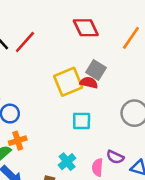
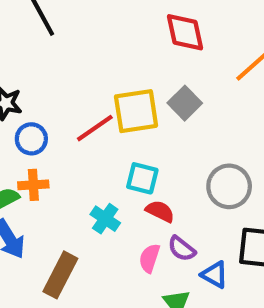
red line: (25, 42) -> (95, 128), moved
red semicircle: (89, 83) -> (160, 211), moved
cyan cross: (67, 162) -> (105, 219), moved, turned -30

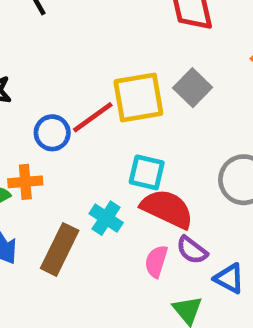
blue circle: (31, 139) -> (52, 133), moved
red semicircle: (160, 211) -> (167, 209), size x1.6
brown rectangle: (60, 275) -> (60, 249), moved

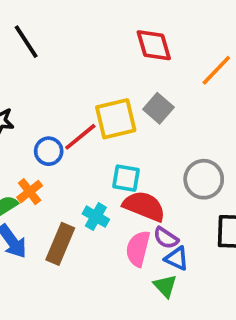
orange cross: (25, 182) -> (30, 192), turned -30
pink semicircle: (156, 261) -> (138, 249), size x1.4
blue triangle: (229, 278) -> (177, 258), moved

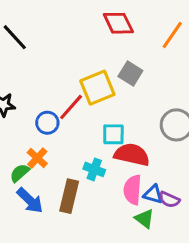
purple semicircle: (166, 238) -> (169, 200), moved
blue triangle: (177, 258) -> (153, 194), moved
green triangle: (165, 286) -> (144, 219), moved

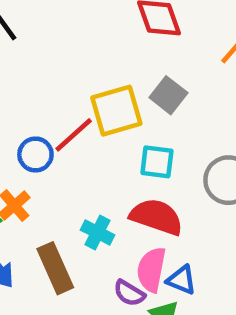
cyan square: (113, 134) -> (157, 162), moved
brown rectangle: (69, 196) -> (55, 268), turned -44
purple semicircle: (169, 200) -> (129, 293), moved

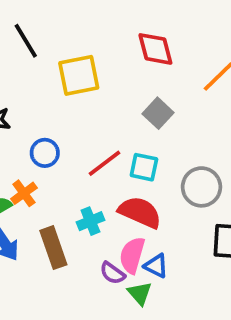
yellow square: (116, 111) -> (79, 75), moved
red line: (74, 135) -> (105, 163), moved
cyan cross: (98, 232) -> (90, 221), turned 36

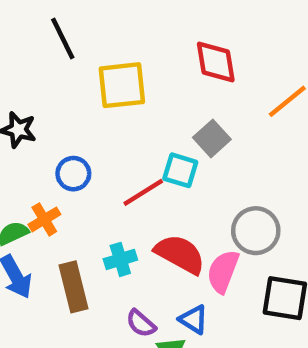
cyan square: (144, 167) -> (180, 170), moved
pink semicircle: (132, 255) -> (223, 271), moved

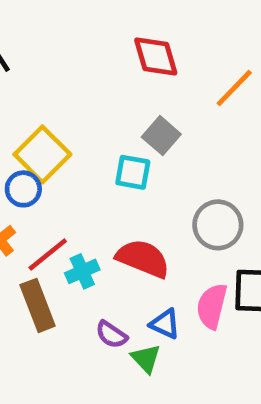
yellow square: (122, 85) -> (42, 154), moved, turned -32
red line: (143, 192) -> (48, 254), moved
pink semicircle: (223, 271) -> (212, 306), moved

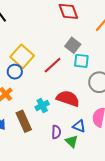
cyan square: (133, 172) -> (81, 61), moved
red line: (48, 254) -> (53, 65), moved
purple semicircle: (111, 335) -> (56, 132), turned -120

